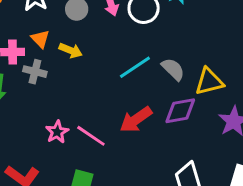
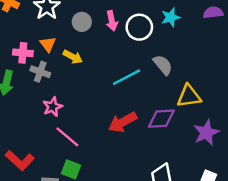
gray semicircle: (173, 69) -> (163, 65), moved
pink star: (57, 132) -> (53, 107), moved
pink line: (91, 136) -> (67, 137), moved

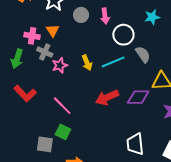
white circle: (139, 27) -> (123, 35), moved
yellow arrow: (73, 57) -> (87, 63), moved, turned 35
pink star: (53, 107) -> (60, 65), moved
red L-shape: (20, 160) -> (25, 93), moved

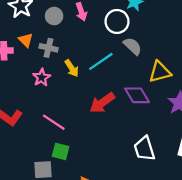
white circle: (123, 35) -> (117, 21), moved
gray cross: (45, 52) -> (49, 48), moved
purple diamond: (138, 97) -> (137, 95), turned 70

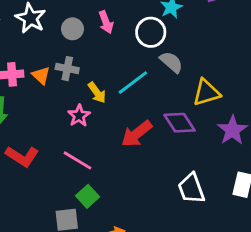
orange triangle: (26, 40) -> (41, 76), moved
pink star: (42, 77) -> (79, 116), moved
green square: (61, 151) -> (87, 196), turned 36

